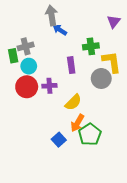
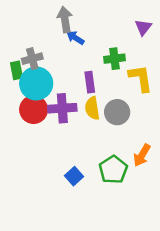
cyan circle: (29, 66) -> (36, 83), size x1.6
gray circle: (101, 78) -> (117, 112), moved
purple cross: (49, 86) -> (62, 108), size x1.5
yellow semicircle: (73, 102) -> (92, 108), moved, turned 126
orange arrow: (77, 123) -> (142, 155), moved

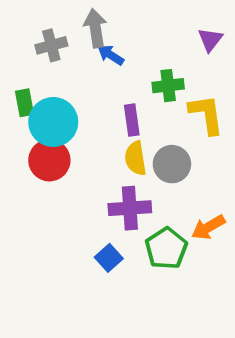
gray cross: (32, 59) -> (51, 45), moved
purple cross: (62, 108) -> (130, 208), moved
orange arrow: (142, 155) -> (208, 227), turned 30

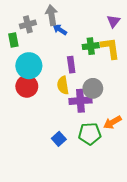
green rectangle: (24, 103) -> (13, 40), moved
yellow L-shape: (206, 114) -> (110, 48), moved
yellow semicircle: (136, 158) -> (63, 85), moved
purple cross: (130, 208) -> (80, 101), moved
green pentagon: (166, 248) -> (90, 134), turned 30

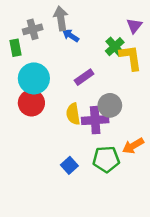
green cross: (91, 46) -> (115, 47), moved, turned -35
purple rectangle: (71, 65) -> (84, 77), turned 63
yellow semicircle: (63, 85) -> (73, 114), moved

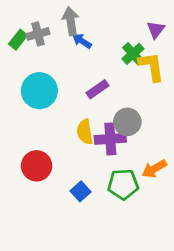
green rectangle: (15, 48) -> (18, 40), moved, turned 49
red circle: (31, 103) -> (37, 166), moved

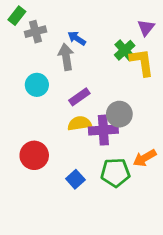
gray arrow: (71, 21) -> (66, 57), moved
green rectangle: (18, 40) -> (17, 16), moved
purple rectangle: (98, 89) -> (79, 97), moved
cyan circle: (39, 91) -> (37, 85), size x0.7
yellow semicircle: (85, 132) -> (79, 123), turned 90

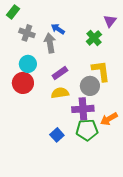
gray cross: (36, 32) -> (27, 33), moved, turned 35
yellow L-shape: (142, 62) -> (101, 71), moved
purple cross: (103, 130) -> (83, 109), moved
red circle: (34, 155) -> (23, 83), moved

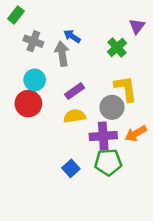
orange arrow: (109, 119) -> (136, 134), moved

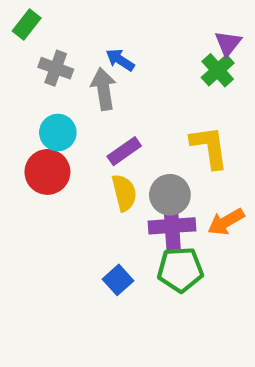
green cross: (117, 47) -> (218, 70), moved
gray circle: (112, 107) -> (170, 195), moved
yellow semicircle: (75, 116) -> (124, 193), turned 85

